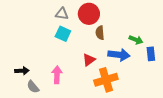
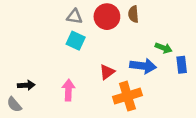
brown semicircle: (100, 33) -> (133, 14), moved
gray semicircle: (33, 87) -> (14, 104), moved

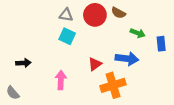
brown semicircle: (133, 14) -> (118, 13), turned -56
green arrow: (164, 48) -> (138, 33), moved
blue rectangle: (182, 65) -> (161, 44), moved
black arrow: (26, 85) -> (23, 63), moved

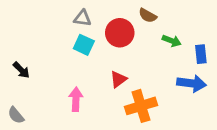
red circle: (95, 15) -> (120, 33), moved
blue arrow: (127, 59) -> (192, 83), moved
black arrow: (23, 63) -> (21, 70), moved, turned 48

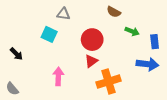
red circle: (120, 33) -> (92, 40), moved
cyan square: (84, 45) -> (49, 34), moved

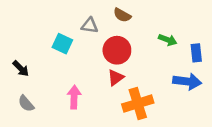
brown semicircle: (114, 12) -> (122, 15), moved
gray triangle: (63, 14) -> (90, 26), moved
gray semicircle: (12, 89) -> (26, 103), moved

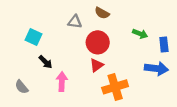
cyan square: (62, 44) -> (34, 37), moved
black arrow: (21, 68) -> (45, 62), moved

